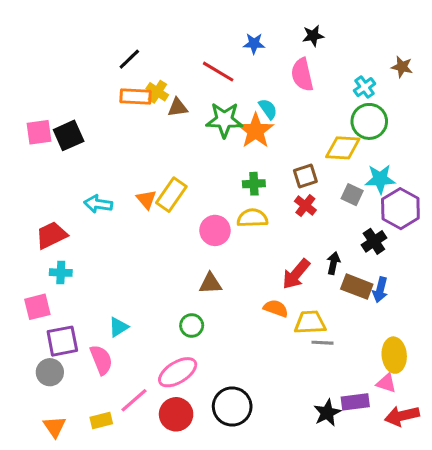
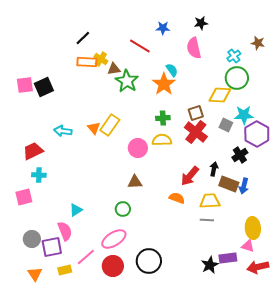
green star: (224, 120) -> (127, 81), moved, turned 30
red cross: (305, 206) -> (196, 132), size x1.6
yellow trapezoid: (310, 322) -> (210, 201), moved
purple square: (62, 341) -> (52, 247), moved

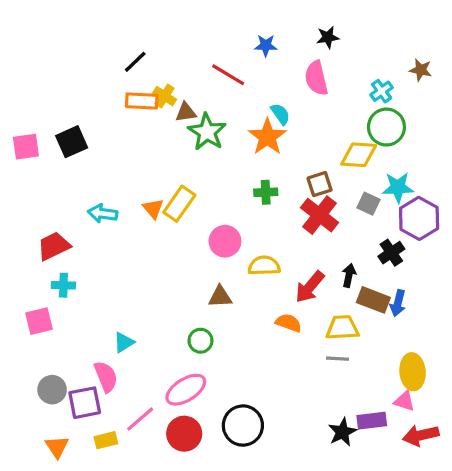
pink square: (25, 85) -> (26, 147), moved
yellow semicircle: (162, 140) -> (264, 266), moved

